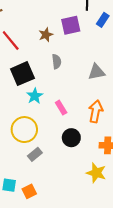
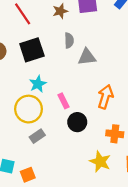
gray triangle: (97, 72) -> (87, 57), moved
cyan star: (35, 96) -> (38, 84), moved
pink rectangle: (61, 108) -> (63, 101), moved

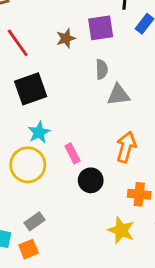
gray semicircle: (69, 40) -> (102, 69), moved
gray triangle: (87, 57) -> (118, 95), moved
gray rectangle: (37, 136) -> (35, 221), moved

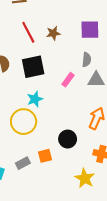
brown star: (66, 38) -> (53, 33), moved
pink rectangle: (72, 153) -> (68, 80), moved, turned 56
orange square: (29, 249) -> (45, 156), moved

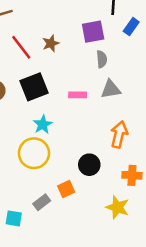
gray semicircle: (87, 60) -> (102, 59), moved
pink rectangle: (68, 80) -> (78, 95), turned 64

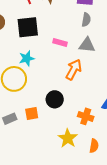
orange arrow: (119, 134) -> (74, 70), moved

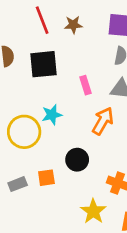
pink rectangle: (60, 43) -> (86, 85), turned 56
cyan star: (27, 58) -> (52, 115), moved

